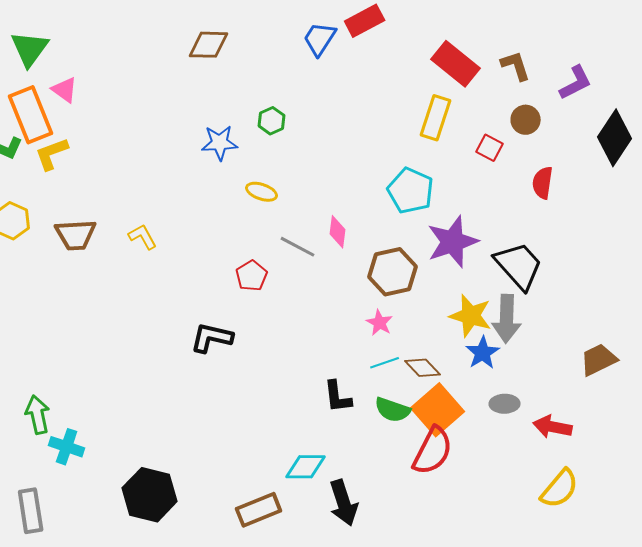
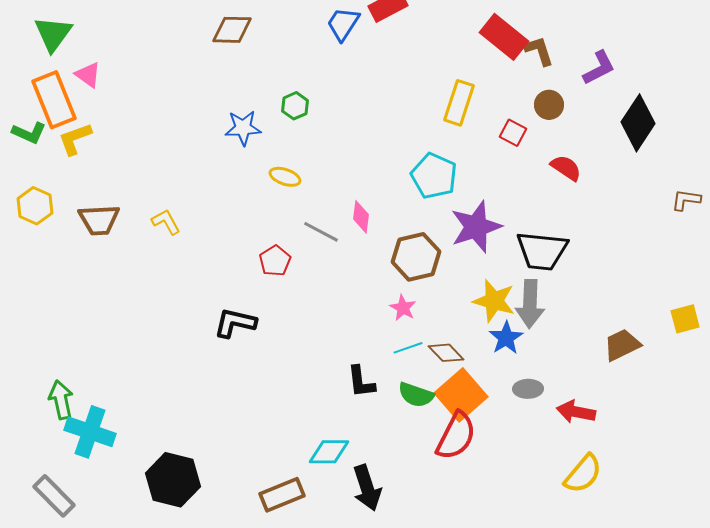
red rectangle: (456, 64) -> (504, 37), moved
red semicircle: (543, 183) -> (566, 168), turned 116
black trapezoid: (519, 266) -> (542, 251), turned 138
cyan cross: (67, 447) -> (90, 432), size x1.4
gray rectangle: (31, 511) -> (54, 496), turned -36

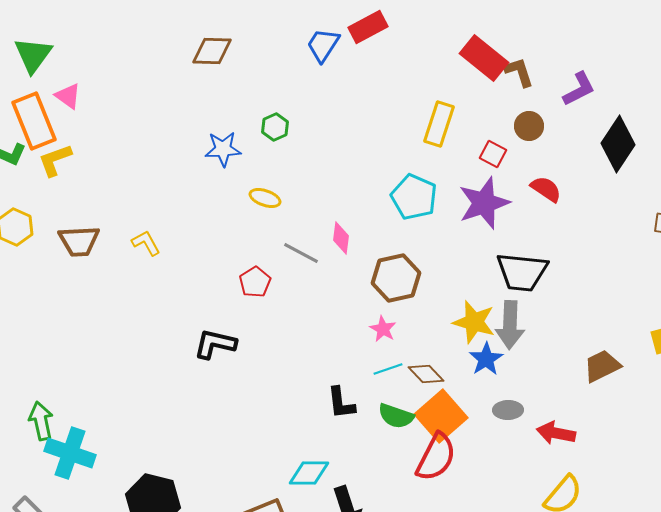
purple star: (476, 227) -> (484, 203), moved

